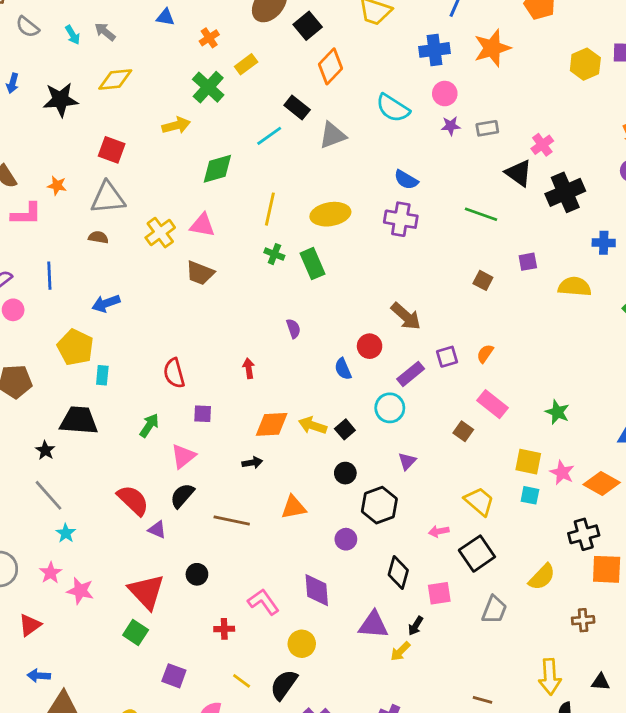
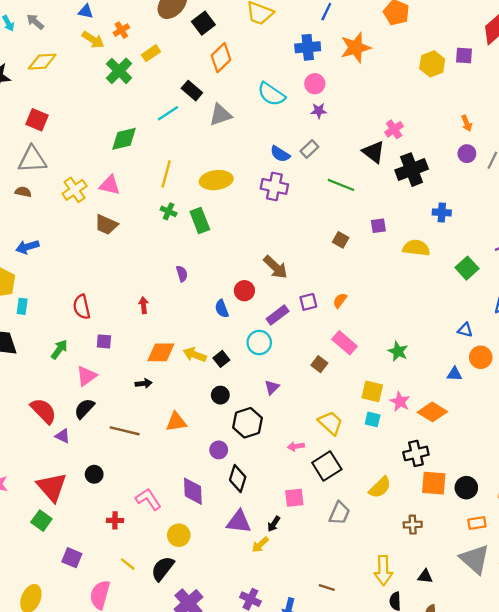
yellow arrow: (176, 125) -> (93, 40), moved, turned 45
gray rectangle: (487, 128) -> (309, 149), moved, turned -36
black diamond: (398, 573) -> (238, 479), moved

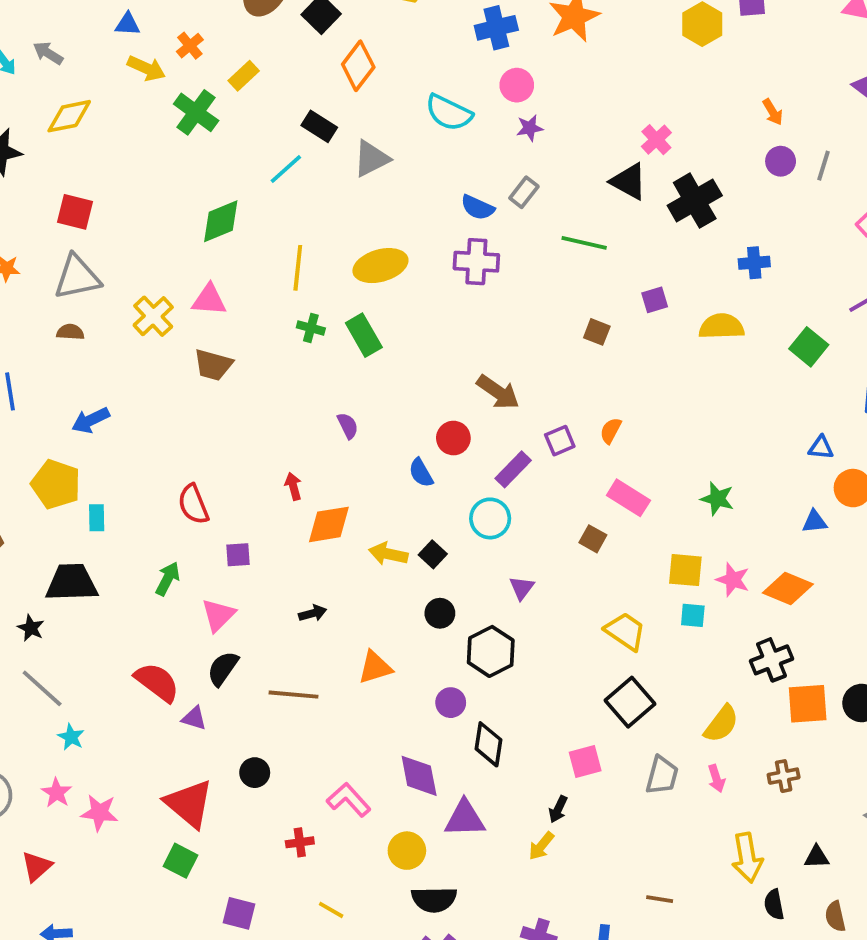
orange diamond: (161, 352) -> (329, 524), moved
pink arrow: (296, 446) -> (716, 778), moved, turned -91
purple triangle: (239, 522) -> (465, 819), moved
black semicircle: (163, 569) -> (434, 899), moved, turned -120

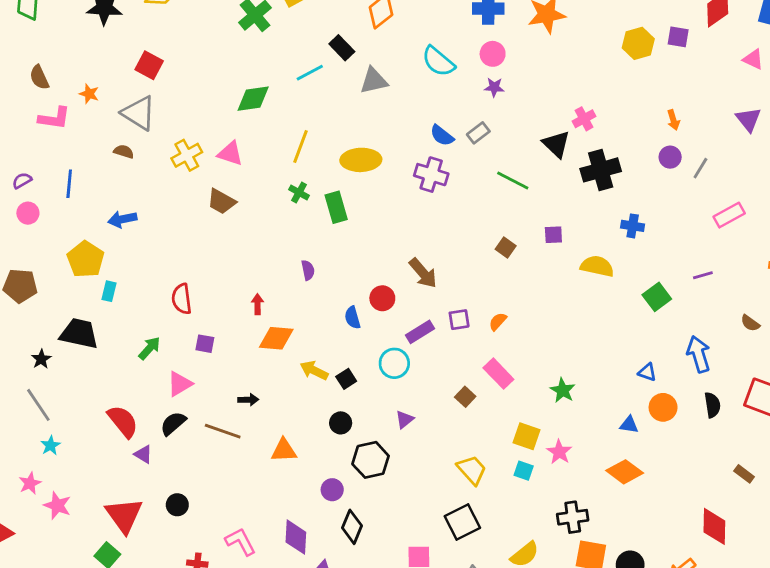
gray triangle: (77, 277) -> (139, 113), turned 30
orange diamond: (788, 588) -> (625, 472), moved
brown line: (294, 695) -> (223, 431), moved

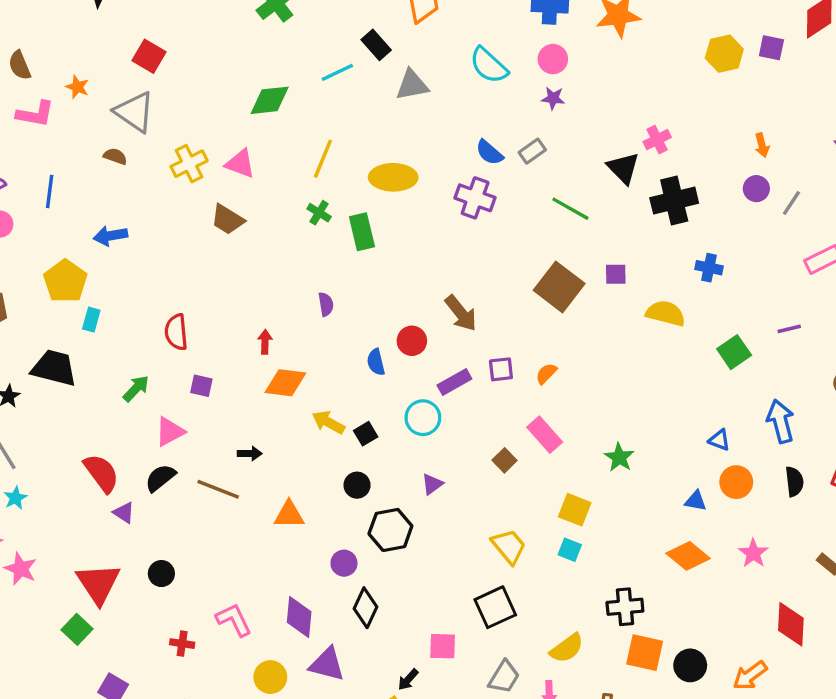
brown square: (506, 247) -> (559, 287), size x2.0
pink star: (559, 452) -> (753, 553), moved

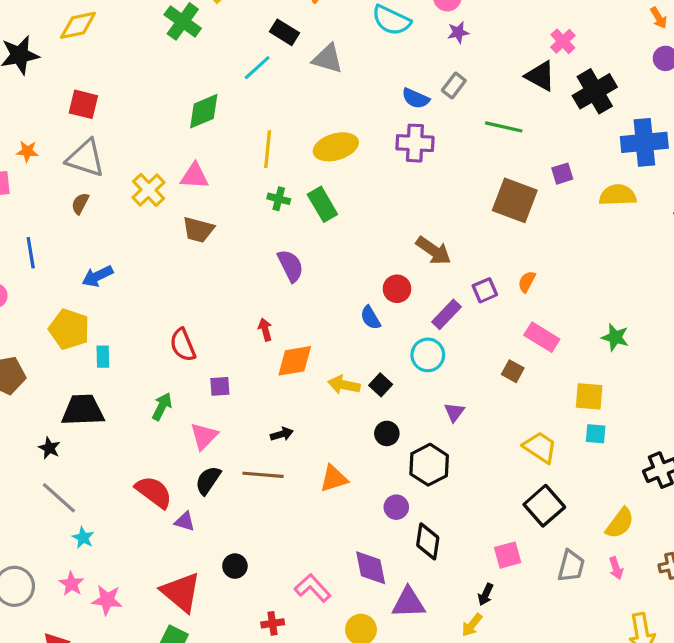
gray triangle: (412, 85) -> (328, 59), turned 44
brown semicircle: (115, 156) -> (80, 203), turned -65
blue cross: (709, 268) -> (644, 142), size x1.8
purple semicircle: (326, 304) -> (290, 266), moved, size x1.5

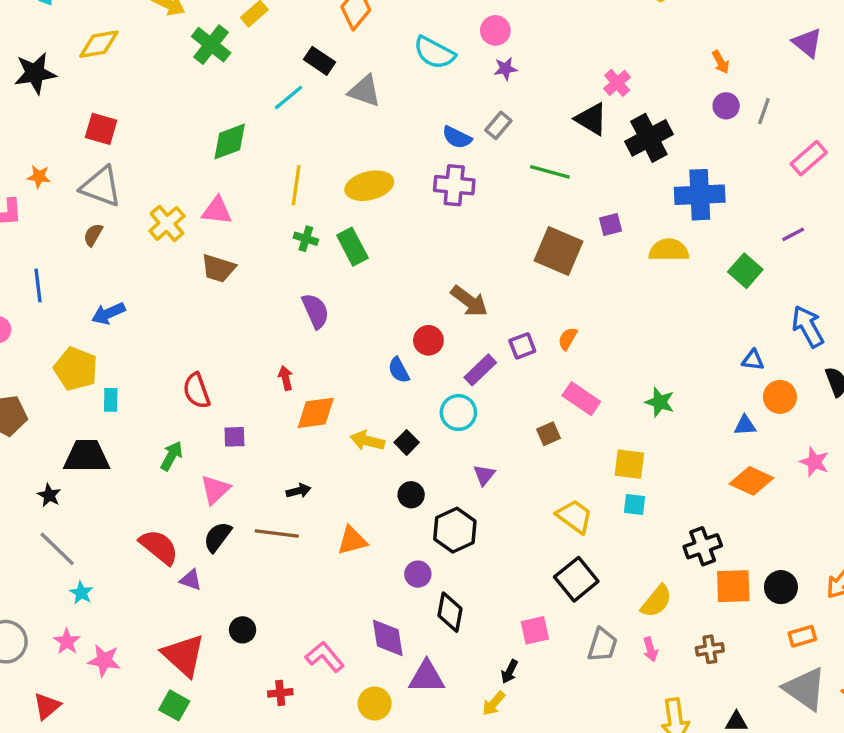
brown square: (513, 371) -> (549, 434), turned 35

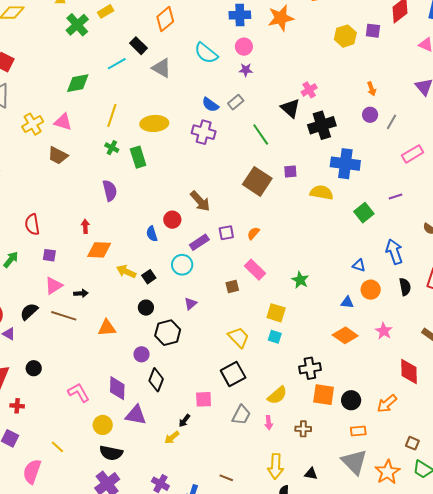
green line: (550, 172) -> (261, 135), turned 30
pink triangle: (215, 489) -> (54, 286), moved
red cross: (280, 693) -> (17, 406), moved

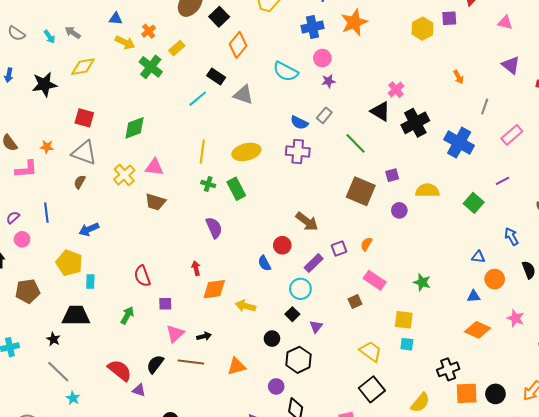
green diamond: (78, 83) -> (134, 128), moved
purple circle: (370, 115) -> (399, 210), moved
blue cross: (345, 164) -> (459, 143), moved, turned 32
blue arrow: (394, 252) -> (511, 237), size x0.7
black square: (149, 277) -> (292, 314), moved

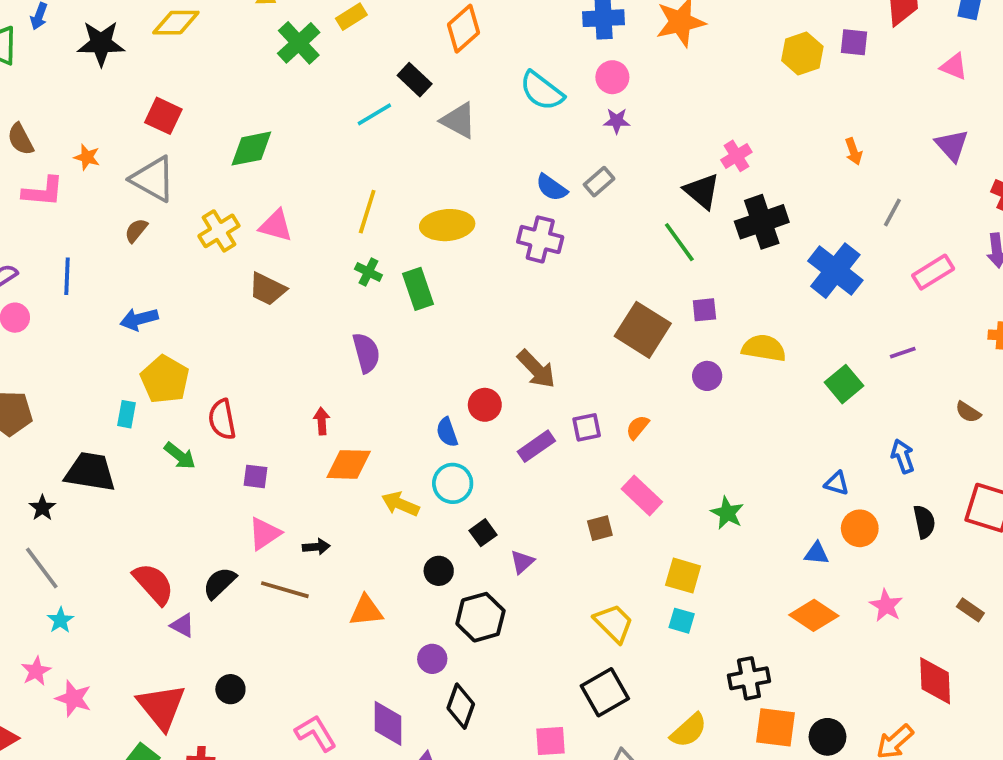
green line: (355, 143) -> (679, 242), moved
yellow pentagon: (69, 263) -> (165, 379), moved
cyan circle: (300, 289) -> (453, 483), moved
green arrow: (127, 315) -> (180, 456), moved, turned 90

